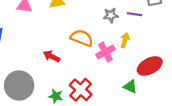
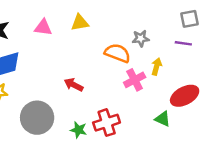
purple line: (135, 14) -> (183, 43), moved
orange semicircle: (82, 38) -> (118, 53), moved
red cross: (81, 90) -> (107, 123), turned 30

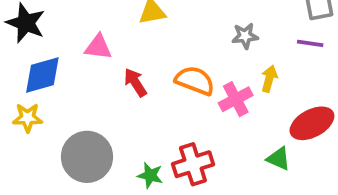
pink triangle: (43, 27) -> (98, 47), moved
orange semicircle: (118, 53) -> (195, 81), moved
red arrow: (74, 85) -> (135, 82), moved, turned 30

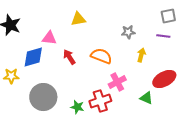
blue diamond: (42, 75) -> (33, 57), moved
pink cross: (236, 99) -> (117, 82), moved

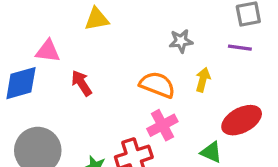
orange semicircle: (101, 56) -> (157, 85), moved

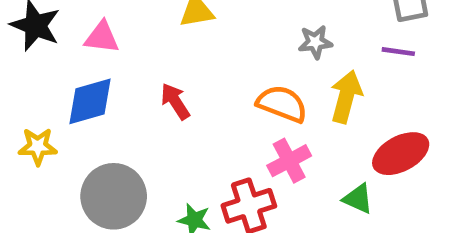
pink triangle: (48, 51) -> (102, 37), moved
yellow arrow: (203, 80) -> (346, 97), size x1.5

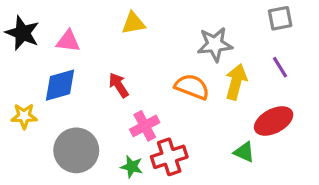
gray star: (315, 42) -> (215, 44), size x1.5
purple line: (398, 52) -> (280, 67), moved, turned 50
pink cross: (289, 161) -> (145, 126), moved

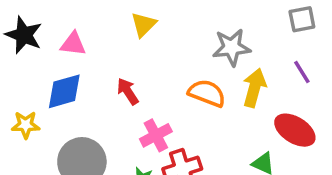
yellow triangle: (133, 23) -> (144, 24), turned -35
red ellipse: (274, 121) -> (295, 130), turned 60

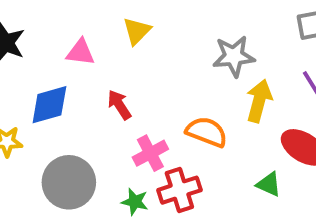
pink triangle: (73, 44) -> (81, 52), moved
orange semicircle: (207, 93) -> (207, 132), moved

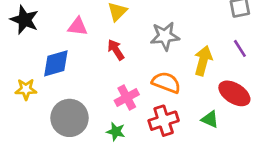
gray star: (234, 56) -> (165, 36), moved
red arrow: (119, 105) -> (116, 50), moved
red cross: (179, 190) -> (164, 121), moved

